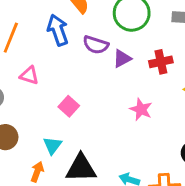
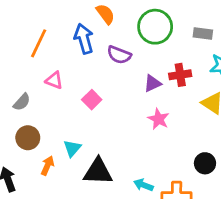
purple triangle: (122, 59) -> (153, 83), moved
pink square: (69, 106) -> (92, 100), moved
orange arrow: (37, 172) -> (47, 166), moved

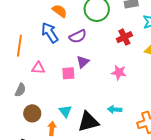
purple semicircle: (119, 55) -> (78, 36), turned -30
purple triangle: (153, 83) -> (83, 62), moved
pink square: (92, 100) -> (68, 73), turned -32
cyan arrow: (143, 185) -> (115, 109), moved

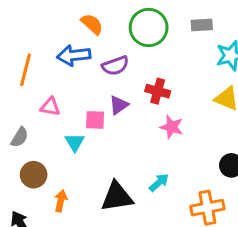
blue arrow: (50, 33) -> (74, 55), turned -70
red cross: (124, 37) -> (158, 91), moved, turned 35
cyan arrow: (115, 109) -> (159, 183), turned 128
cyan triangle: (65, 111) -> (75, 142), moved

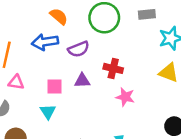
purple triangle: (119, 105) -> (82, 81), turned 35
pink triangle: (50, 107) -> (16, 82), moved
pink square: (95, 120) -> (55, 87), moved

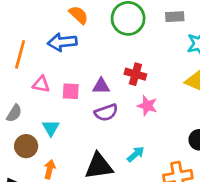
purple semicircle: (79, 49) -> (106, 113), moved
pink triangle: (16, 82) -> (41, 84), moved
cyan triangle: (48, 112) -> (51, 128), moved

